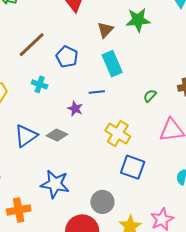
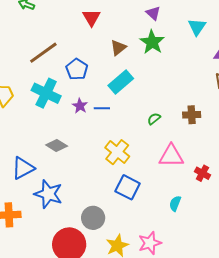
green star: (138, 20) -> (152, 42), turned 30
cyan rectangle: (112, 64) -> (121, 82), turned 65
cyan cross: (40, 84) -> (46, 93), size x1.8
purple star: (75, 109) -> (80, 106), moved
blue triangle: (26, 136) -> (23, 168), moved

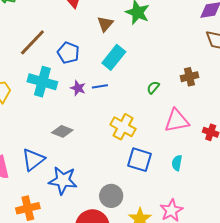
cyan semicircle: (175, 203) -> (177, 163), moved

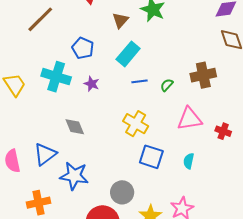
brown line: (32, 42) -> (40, 19), moved
brown cross: (189, 77) -> (203, 75), size x1.4
blue line: (100, 86) -> (140, 81), moved
gray diamond: (62, 131) -> (75, 127), turned 45

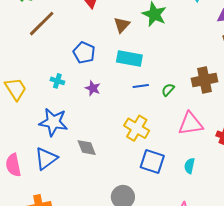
cyan rectangle: (128, 54) -> (129, 58), turned 60
cyan cross: (56, 77) -> (57, 81), size x0.5
gray diamond: (75, 127) -> (87, 148), moved
blue star: (74, 176) -> (53, 122), moved

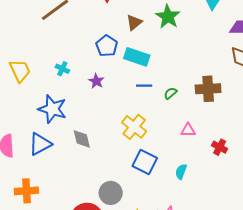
blue pentagon: (84, 53) -> (107, 46), moved
pink triangle: (191, 124) -> (188, 130), size x0.6

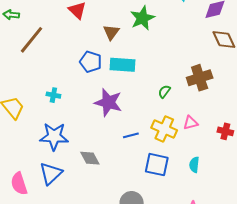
green star: (168, 17) -> (142, 18), turned 30
purple star: (96, 81) -> (108, 102), moved, size x1.8
blue line: (144, 86) -> (131, 135), moved
yellow cross: (134, 127) -> (164, 129), moved

